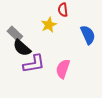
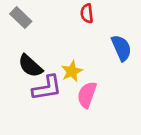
yellow star: (49, 25) -> (72, 71), moved
gray rectangle: (15, 34) -> (21, 18), moved

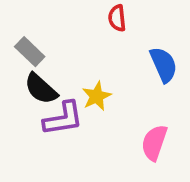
gray rectangle: (21, 18) -> (30, 52), moved
pink semicircle: (87, 95) -> (154, 143), moved

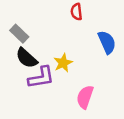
pink semicircle: (154, 143) -> (85, 97), moved

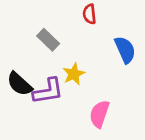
gray rectangle: (19, 34) -> (48, 40), moved
black semicircle: (27, 58) -> (20, 84), moved

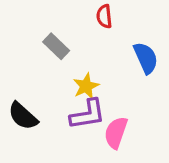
black semicircle: (20, 84) -> (23, 116), moved
purple L-shape: (48, 91) -> (88, 114), moved

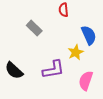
yellow star: (86, 86) -> (76, 52), moved
pink semicircle: (116, 133) -> (86, 81), moved

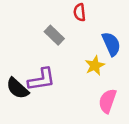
gray rectangle: (34, 28) -> (54, 35), moved
purple L-shape: (53, 70) -> (42, 79), moved

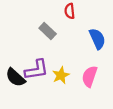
yellow star: (95, 66) -> (61, 75), moved
pink semicircle: (107, 101) -> (90, 76), moved

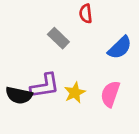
blue semicircle: (97, 39) -> (120, 48), turned 70
black semicircle: (15, 78) -> (19, 95), turned -30

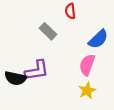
yellow star: (75, 93) -> (87, 91), moved
pink semicircle: (110, 94) -> (87, 65), moved

